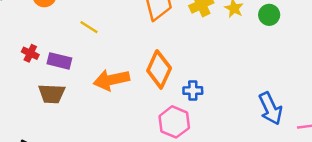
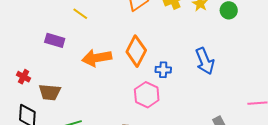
red cross: (30, 53) -> (24, 77), moved
brown trapezoid: (52, 94) -> (50, 92), moved
blue arrow: (270, 109) -> (205, 61), moved

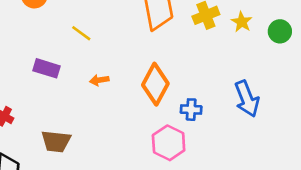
orange arrow: (97, 58) -> (99, 80), moved, size x0.5
brown trapezoid: (50, 92) -> (56, 141), moved

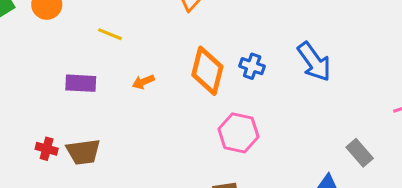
blue cross: (191, 110) -> (252, 66), moved, turned 30
brown trapezoid: (56, 141) -> (83, 152), moved

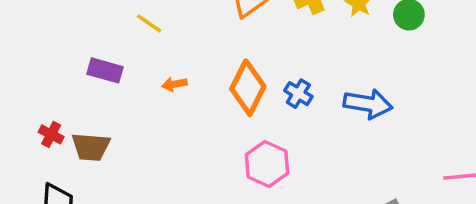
blue arrow: (314, 62) -> (368, 104), turned -57

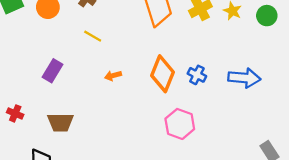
purple rectangle: (105, 70) -> (53, 71), moved, turned -70
red cross: (51, 134) -> (15, 113), moved

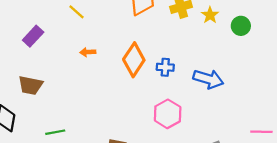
blue cross: (197, 75) -> (165, 67), turned -35
pink hexagon: (180, 124) -> (168, 114), moved

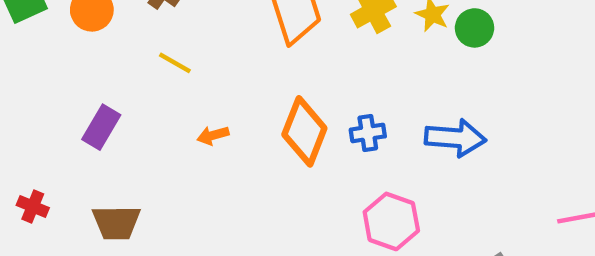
green circle: (241, 26) -> (475, 28), moved

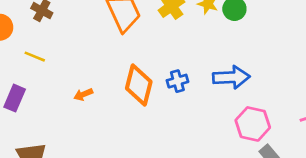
yellow line: (175, 63) -> (35, 57), moved
pink hexagon: (391, 221) -> (253, 124), moved

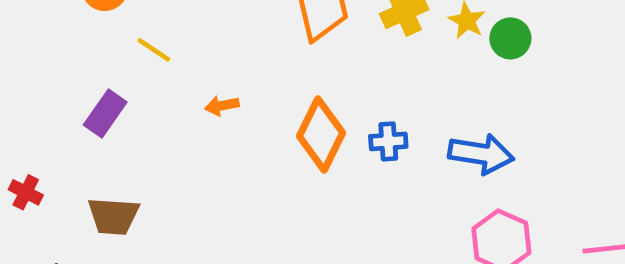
orange arrow: (83, 94) -> (222, 106), moved

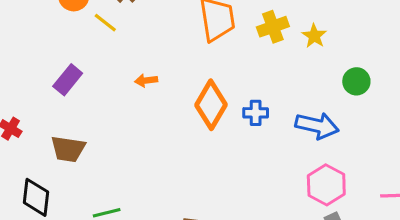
green circle: (510, 38) -> (356, 81), moved
yellow line: (154, 50) -> (105, 23), moved

